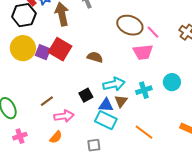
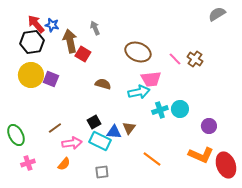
pink line: (153, 32) -> (175, 59), moved
red square: (60, 49) -> (83, 54), moved, size x0.7
cyan arrow: (114, 84) -> (139, 92), moved
cyan cross: (144, 90) -> (160, 110), moved
cyan rectangle: (106, 120) -> (100, 141), moved

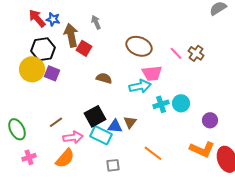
black hexagon: (32, 42) -> (43, 49), moved
black square: (94, 122) -> (95, 116), size x1.5
orange semicircle: (64, 164) -> (65, 158), size x1.5
gray square: (102, 172) -> (113, 165), moved

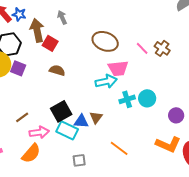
brown semicircle: (104, 78) -> (57, 70), moved

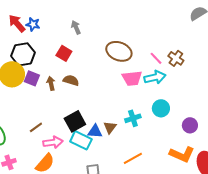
brown arrow: (37, 30) -> (51, 83), moved, size x0.6
cyan arrow: (106, 81) -> (155, 77), moved
cyan cross: (127, 99) -> (133, 118), moved
orange line: (119, 148) -> (133, 158), turned -66

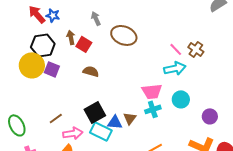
brown ellipse: (119, 51) -> (124, 35), moved
pink trapezoid: (132, 78) -> (152, 91), moved
brown arrow: (51, 83) -> (71, 37), moved

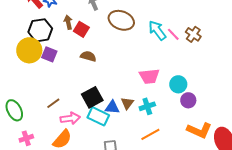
cyan arrow: (175, 68) -> (157, 30), moved, turned -115
cyan cross: (153, 109) -> (147, 106), moved
purple circle: (210, 116) -> (188, 100), moved

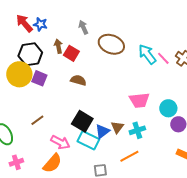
black square: (92, 97) -> (82, 121), turned -30
brown line: (53, 103) -> (37, 120), moved
blue triangle: (112, 107) -> (102, 131), turned -42
pink arrow: (70, 118) -> (60, 142), turned 36
orange line: (150, 134) -> (129, 156), moved

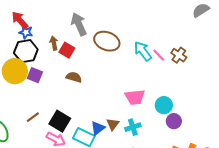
blue star: (40, 24) -> (26, 32), moved
gray arrow: (83, 27) -> (79, 24), size x1.6
black square: (82, 121) -> (60, 121), moved

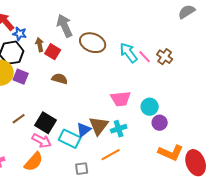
blue star: (26, 32) -> (20, 34), moved
brown triangle: (113, 124) -> (99, 126), size x1.5

